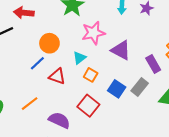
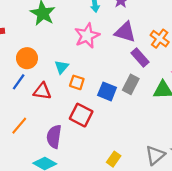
pink star: (93, 33) -> (87, 36), moved
purple triangle: (121, 50) -> (125, 32), moved
purple semicircle: (59, 120) -> (54, 137), turned -95

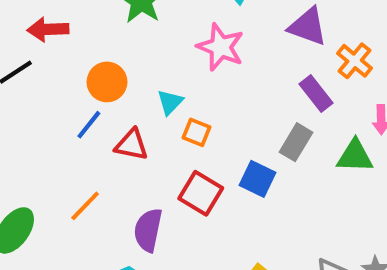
purple triangle: (125, 32) -> (308, 26), moved
pink star: (87, 36) -> (221, 47), turned -30
blue square: (107, 91) -> (258, 179), moved

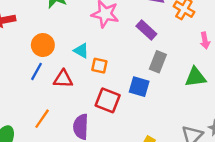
purple rectangle: (316, 93) -> (146, 30), moved
cyan triangle: (170, 102) -> (81, 51), turned -35
green triangle: (355, 156) -> (195, 77), moved

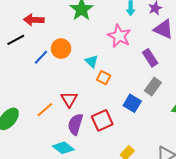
blue line: (36, 71) -> (41, 57), moved
red triangle: (63, 79) -> (69, 99), moved, turned 42
red square: (108, 100) -> (102, 120), moved, turned 30

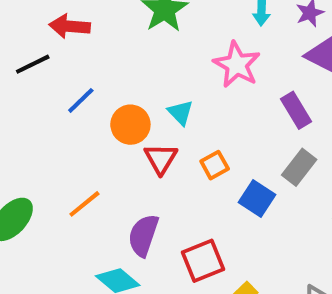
orange circle: (61, 49) -> (130, 125), moved
orange square: (104, 78) -> (215, 165), moved, turned 32
red triangle: (69, 99) -> (161, 159), moved
red square: (102, 120) -> (203, 261), moved

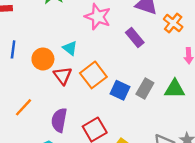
blue line: (81, 100) -> (13, 49), turned -30
orange square: (215, 165) -> (93, 75), size x1.6
gray rectangle: (299, 167) -> (145, 89), moved

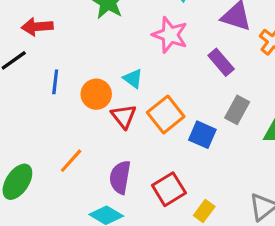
gray rectangle: (145, 89) -> (237, 110), moved

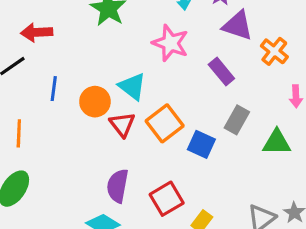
cyan triangle: (133, 79) -> (132, 86), size x1.4
orange line: (71, 161) -> (19, 133), moved, turned -40

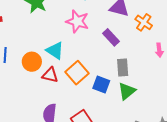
gray rectangle: (237, 120) -> (123, 67), turned -30
red triangle: (122, 124) -> (50, 75), turned -36
green triangle: (277, 142) -> (127, 91), moved, turned -36

